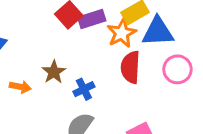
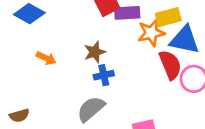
red semicircle: (130, 67) -> (170, 65), moved, turned 140
brown star: (54, 72) -> (95, 52), moved

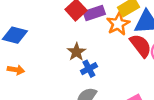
orange arrow: (46, 58) -> (16, 70), moved

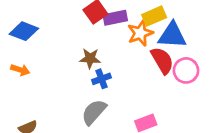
brown star: (76, 52) -> (90, 58), turned 30

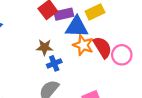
orange star: (140, 33) -> (83, 45), moved, turned -30
blue triangle: (172, 35) -> (77, 27), moved

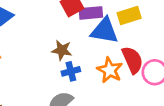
orange star: (83, 45) -> (110, 70), moved

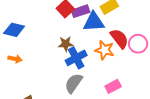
blue cross: (71, 71) -> (76, 58), size x1.5

